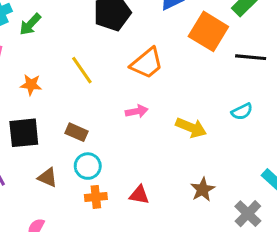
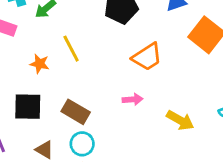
yellow line: (82, 70) -> (71, 49), moved
brown rectangle: (76, 132) -> (76, 112), size x1.4

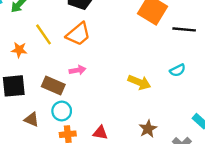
orange trapezoid: (147, 57) -> (78, 34), moved
pink arrow: (133, 99) -> (78, 70), moved

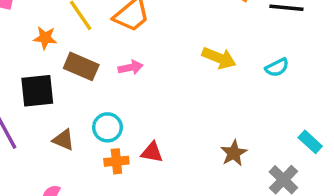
yellow arrow: (139, 82) -> (219, 58), moved
brown rectangle: (53, 86) -> (81, 66), moved
red triangle: (100, 133) -> (152, 152), moved

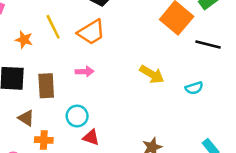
brown rectangle: (81, 66) -> (46, 86), moved, turned 55
cyan circle: (107, 127) -> (77, 116), moved
orange cross: (116, 161) -> (44, 140), moved

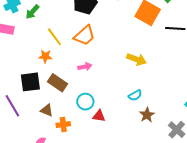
orange star: (24, 40) -> (45, 56), moved
brown rectangle: (46, 86) -> (57, 83), turned -42
cyan semicircle: (194, 88) -> (135, 95), moved

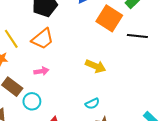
cyan circle: (85, 102) -> (32, 101), moved

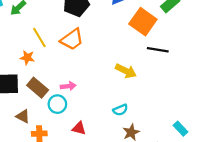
black line: (137, 36) -> (158, 50), moved
pink arrow: (41, 71) -> (68, 86), moved

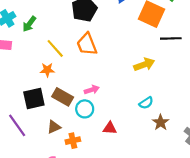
orange trapezoid: (72, 39) -> (87, 44), turned 115
yellow arrow: (126, 71) -> (144, 64), turned -36
brown triangle: (23, 116) -> (54, 127), turned -40

